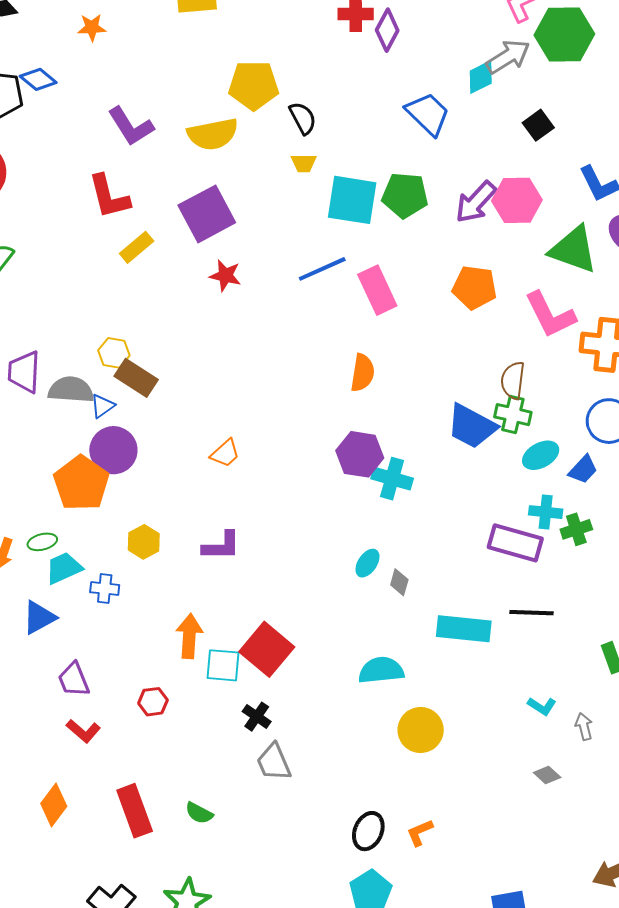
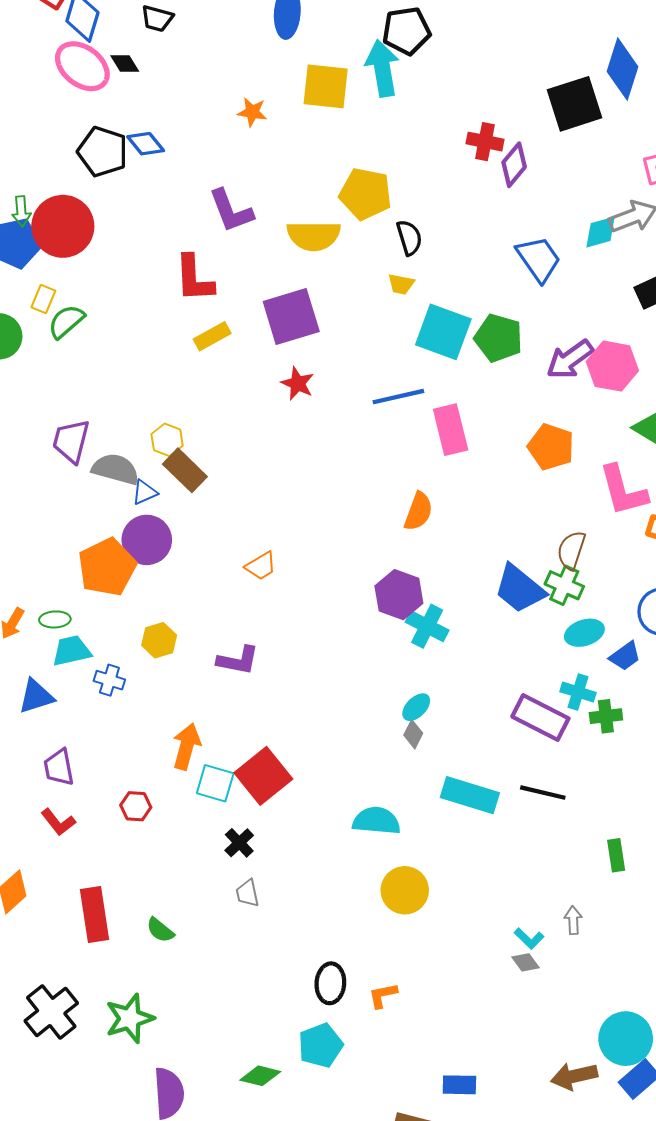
orange star: (92, 27) -> (252, 112), moved
cyan ellipse: (367, 563) -> (416, 707), moved
cyan L-shape: (542, 706) -> (529, 939), moved
gray trapezoid: (274, 762) -> (247, 893), size x0.7
black ellipse: (368, 831) -> (330, 983), turned -30

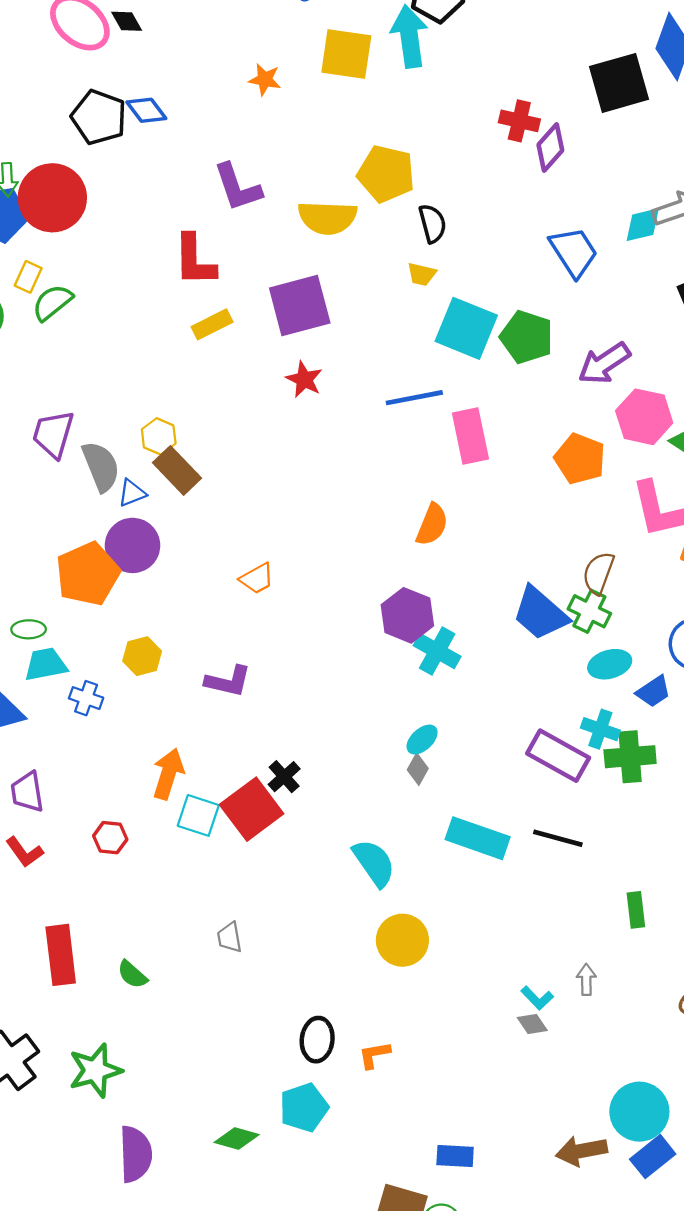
pink hexagon: (612, 366) -> (644, 417), moved
gray semicircle: (115, 469) -> (101, 466), turned 51
green cross: (606, 716) -> (630, 757), size x1.4
cyan semicircle: (376, 821) -> (374, 863), turned 48
black cross: (239, 843) -> (284, 777), moved

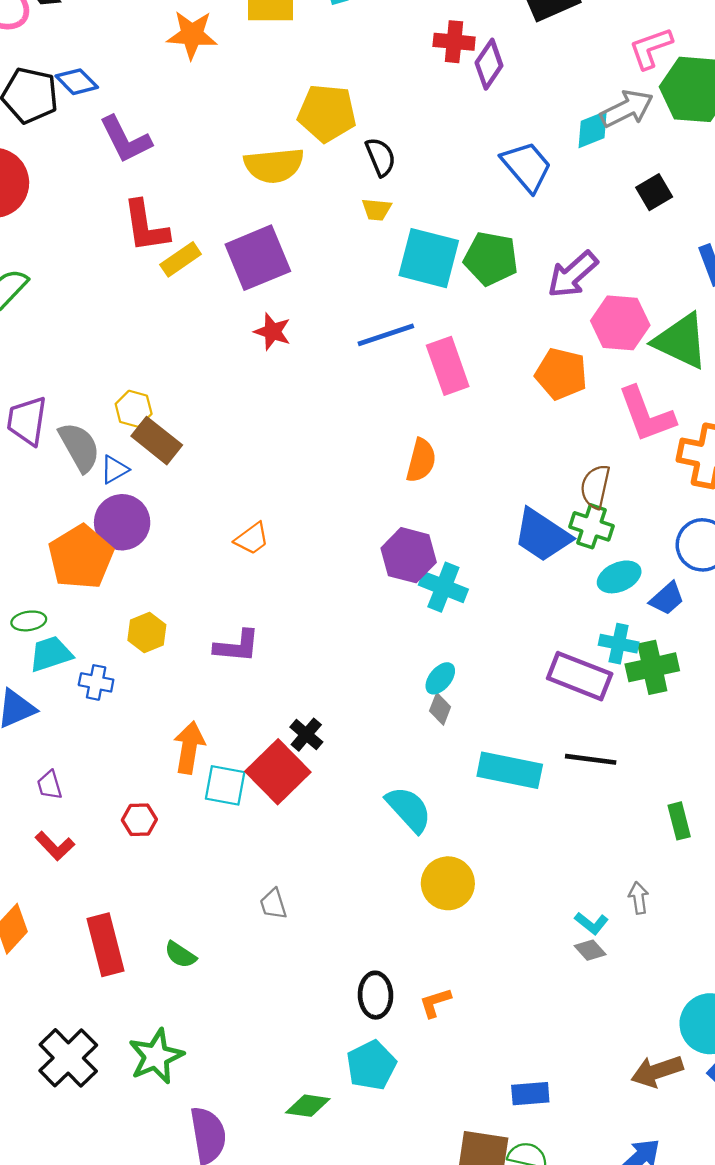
orange star: (265, 80) -> (192, 35), size x1.5
purple L-shape: (238, 187) -> (125, 139), moved
yellow rectangle: (212, 324) -> (181, 259), moved
purple trapezoid: (27, 792) -> (50, 785), size x0.7

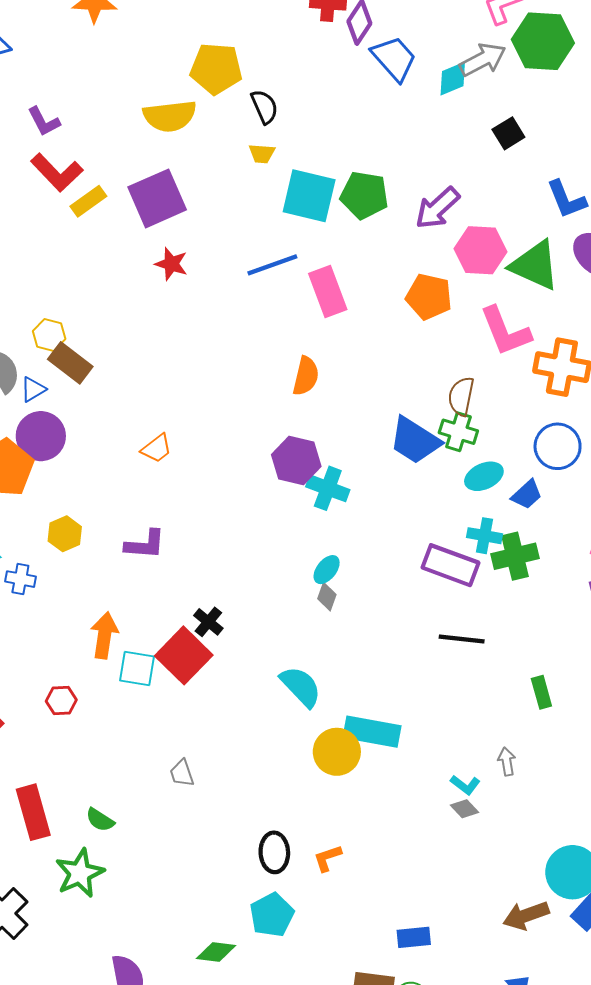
purple L-shape: (125, 139) -> (44, 122), moved, size x0.7
blue trapezoid: (527, 166) -> (394, 58), moved
red L-shape: (146, 226) -> (57, 172), turned -34
cyan rectangle: (510, 770) -> (372, 732), moved
green star: (156, 1056) -> (80, 873), moved

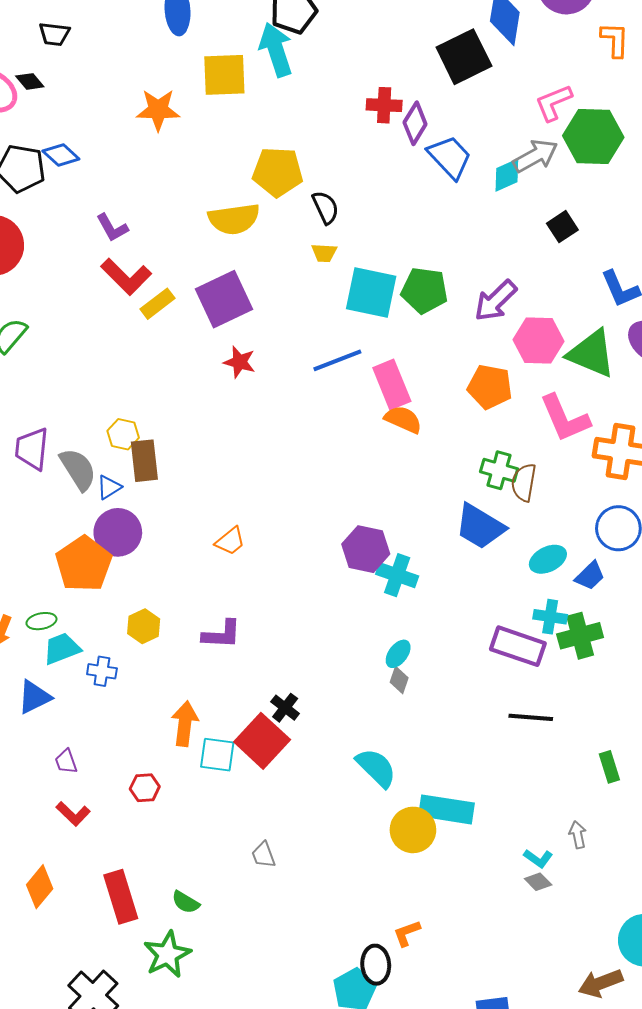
brown rectangle: (70, 363) -> (144, 461), turned 48
orange semicircle: (306, 376) -> (403, 419), moved, turned -78
green cross: (458, 432) -> (499, 470), moved
black ellipse: (274, 852) -> (376, 965), moved

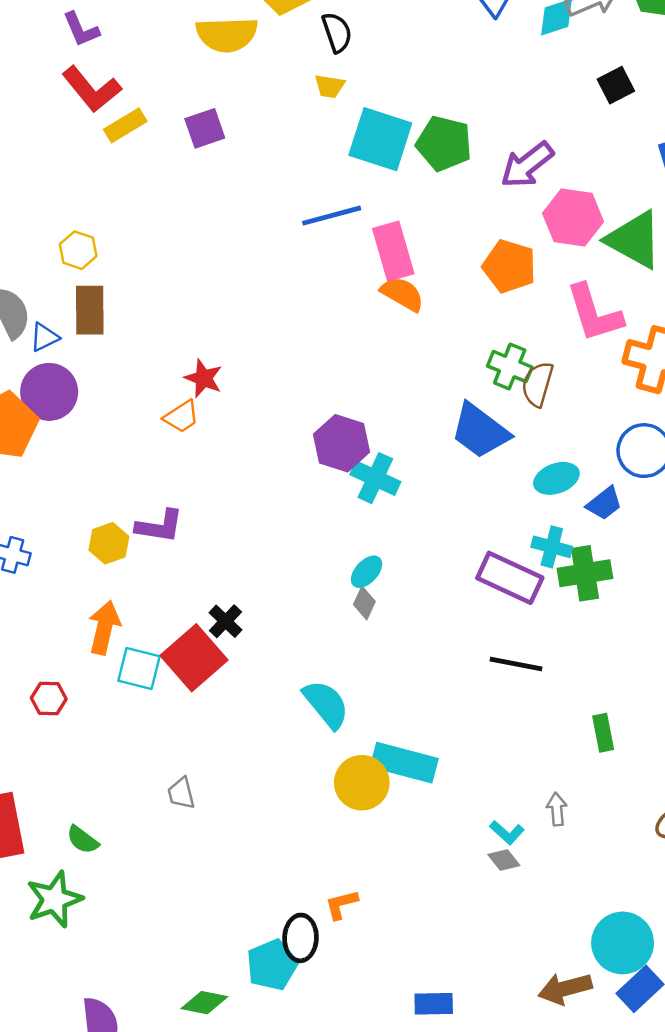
purple square: (224, 299) -> (205, 128), size x0.6
red star: (239, 362) -> (203, 378), moved
yellow hexagon: (123, 434) -> (78, 250), moved
yellow hexagon: (144, 626) -> (109, 543), moved

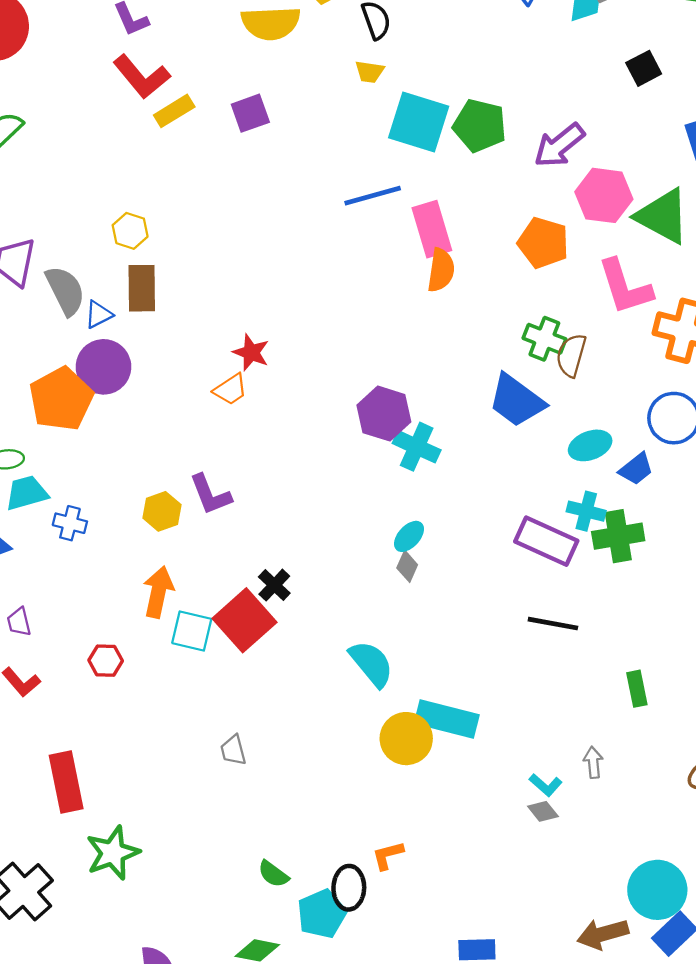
orange semicircle: (402, 294) -> (441, 270), turned 69
purple L-shape: (160, 526) -> (210, 495), turned 60
green semicircle: (83, 840) -> (273, 874), moved

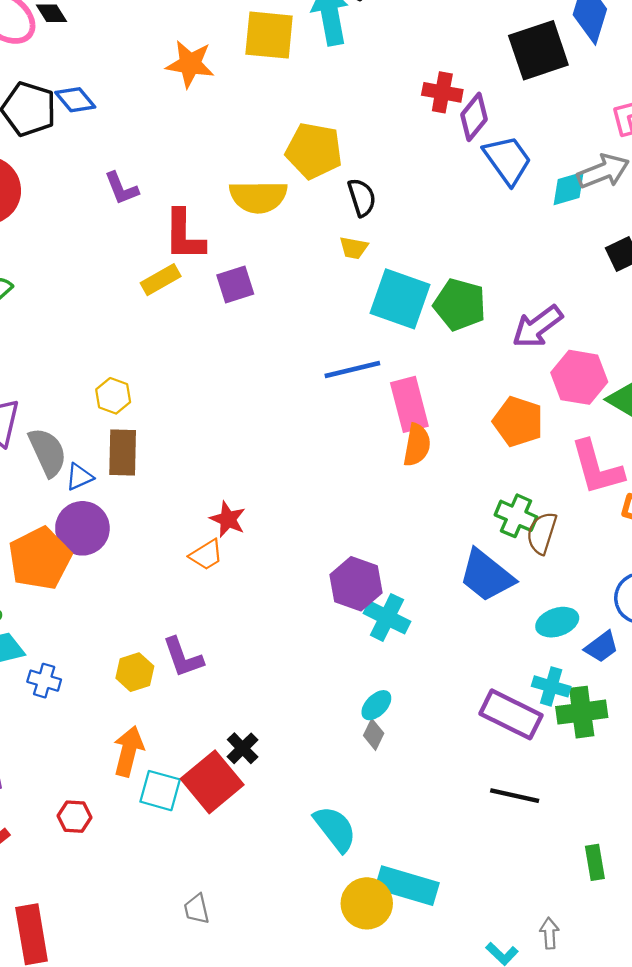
red L-shape: (142, 77) -> (184, 235), moved, turned 38

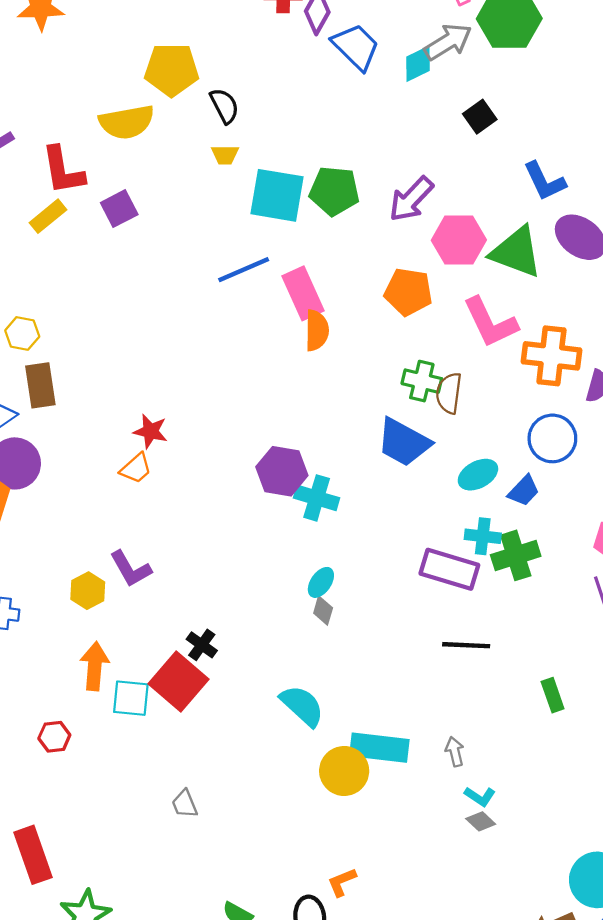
gray arrow: (549, 933) -> (455, 752), moved

